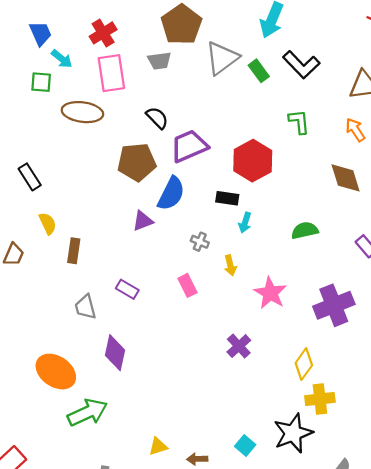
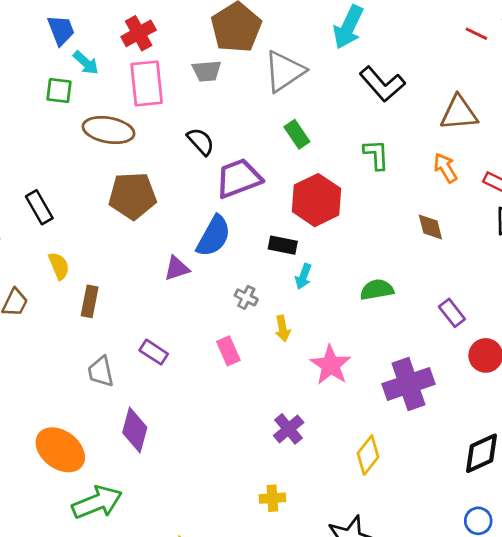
green rectangle: (259, 71) -> (297, 134), moved
brown pentagon: (137, 162) -> (133, 196), moved
brown diamond: (346, 178) -> (430, 227), size x0.7
yellow cross: (320, 399) -> (272, 498), moved, size x0.7

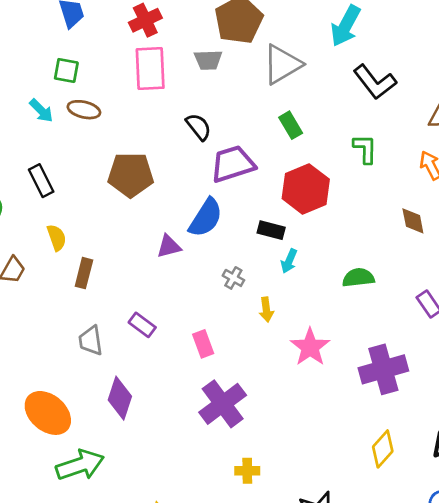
cyan arrow: (86, 63) -> (41, 111), moved
brown ellipse: (108, 130) -> (84, 110), moved, size x0.7
pink rectangle: (228, 351) -> (203, 344), moved
purple cross: (289, 429) -> (223, 404), moved, size x1.6
yellow diamond: (368, 455) -> (383, 449), moved

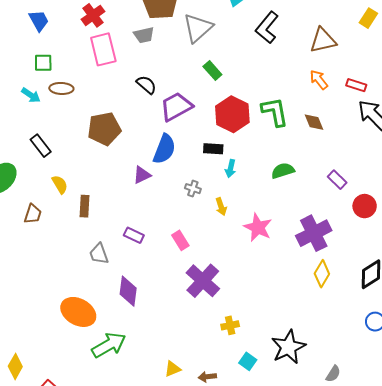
black L-shape: (375, 82) -> (267, 27), turned 88
green L-shape: (365, 149) -> (275, 112), moved, size x1.4
yellow diamond: (383, 449) -> (322, 274), moved

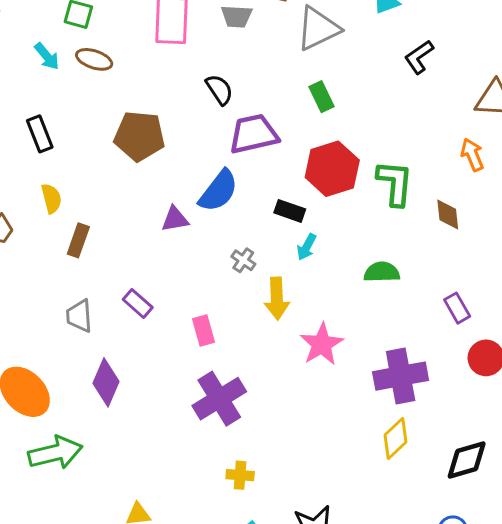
black L-shape: (267, 27) -> (419, 57), size x0.7
yellow arrow: (221, 207) -> (277, 298), size x1.5

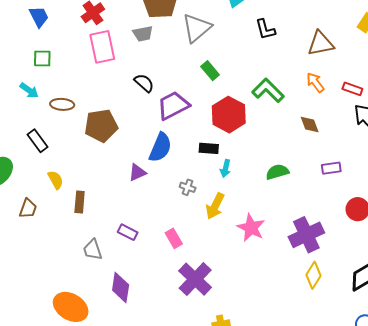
black L-shape: (419, 57) -> (265, 29), turned -55
brown ellipse: (94, 59) -> (62, 104), moved
green L-shape: (395, 183) -> (268, 90), moved, turned -36
yellow arrow: (277, 298) -> (215, 206), turned 44
purple rectangle: (457, 308) -> (331, 168), moved, turned -54

